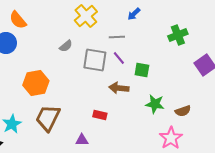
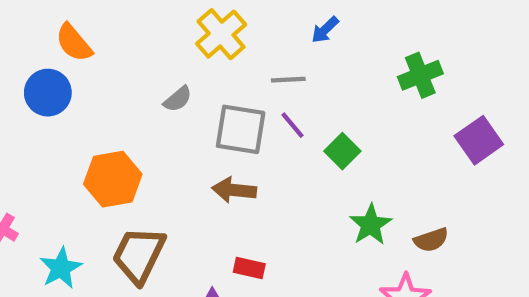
green square: (142, 70) -> (342, 151), turned 35
brown arrow: (119, 88) -> (234, 190), moved
green star: (155, 104) -> (371, 225), turned 30
red rectangle: (100, 115) -> (249, 268), moved

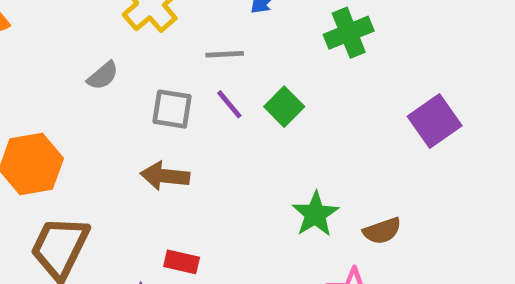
green cross: (420, 75) -> (349, 33), moved
gray square: (241, 129) -> (172, 109), size x0.7
green square: (342, 151) -> (284, 107), moved

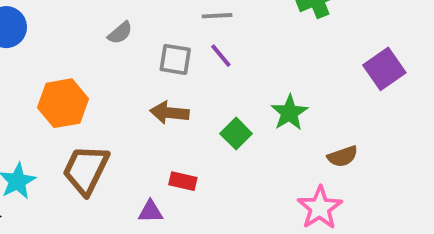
green square: (284, 107) -> (236, 134), moved
green star: (315, 214) -> (289, 113), moved

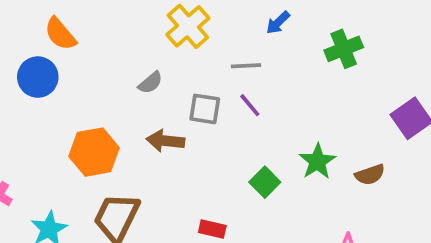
brown arrow: (170, 113) -> (165, 141), moved
brown semicircle: (343, 156) -> (370, 175), moved

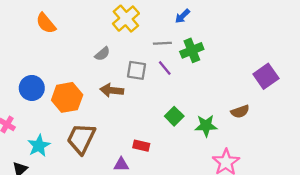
green cross: (344, 49) -> (192, 50), moved
blue circle: (38, 77) -> (32, 88), moved
green star: (317, 161) -> (206, 126), moved, turned 30

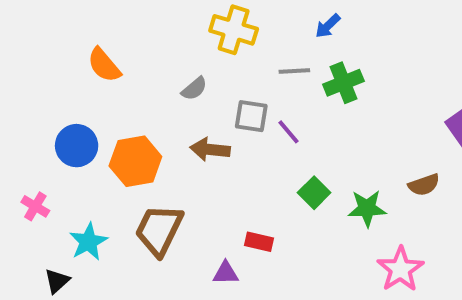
yellow cross: (126, 19) -> (234, 30), turned -32
orange semicircle: (46, 23) -> (104, 65), moved
purple line: (165, 68) -> (289, 132), moved

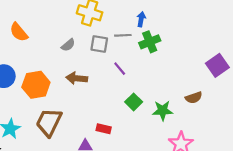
blue arrow: (328, 26) -> (141, 19), moved, turned 144
gray square: (251, 116) -> (99, 44), moved

